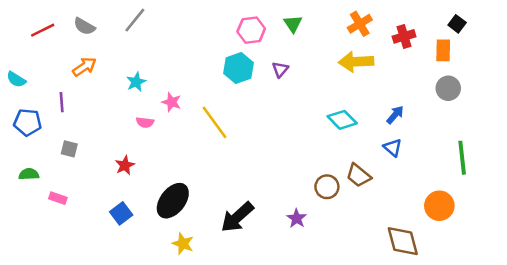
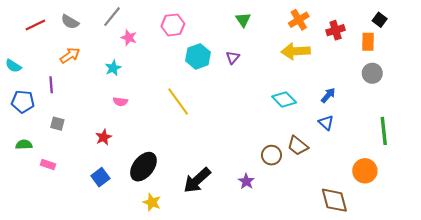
pink hexagon: (251, 30) -> (173, 25), moved
pink star: (172, 102) -> (129, 38), moved

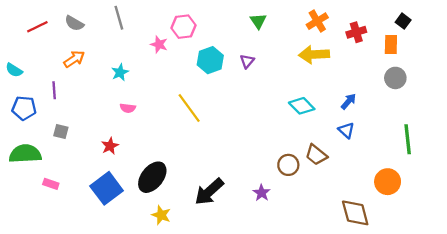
gray line: (112, 17) -> (119, 18), turned -55
pink star: (129, 38) -> (159, 44), moved
green semicircle: (24, 145) -> (25, 154), size x1.8
pink rectangle: (48, 165) -> (51, 184), moved
blue square: (100, 177) -> (107, 188), size x1.6

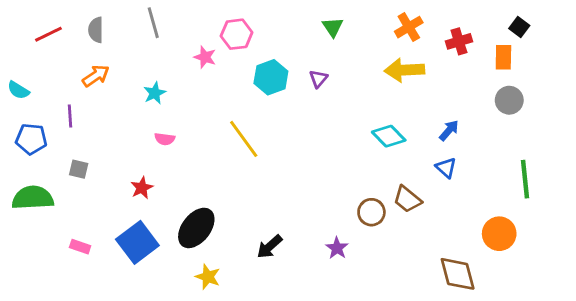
gray semicircle: (74, 23) -> (96, 30), turned 60
pink rectangle: (51, 184) -> (80, 247), moved
black arrow: (209, 192) -> (270, 247), size x0.7

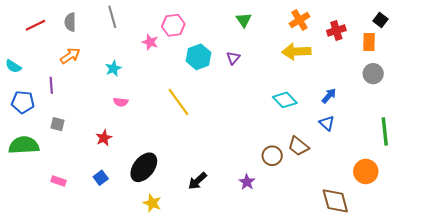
blue square: (137, 242) -> (101, 178), size x0.5

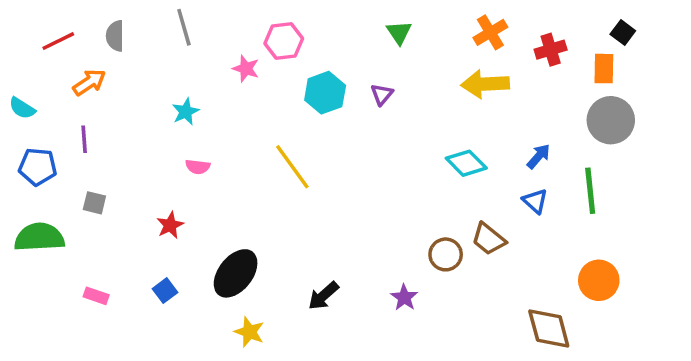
orange arrow: (70, 56) -> (89, 82), moved
gray circle: (373, 74) -> (611, 120), size x1.4
green line: (385, 132) -> (590, 191), moved

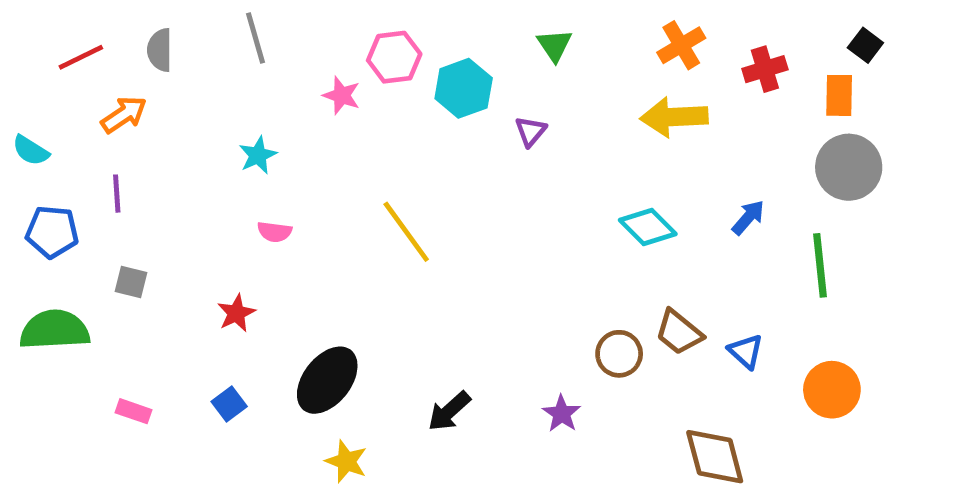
cyan hexagon: (325, 93) -> (464, 88), moved
blue triangle: (535, 201) -> (746, 351), moved
brown diamond: (549, 328) -> (715, 457), moved

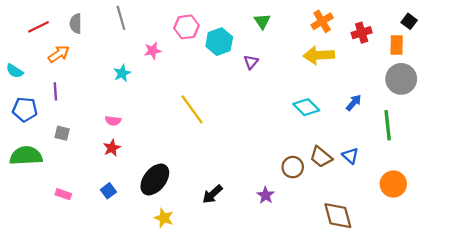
pink star: (342, 95) -> (153, 51), moved, turned -30
pink semicircle: (275, 232) -> (113, 121), moved
blue triangle: (746, 351) -> (350, 156), moved

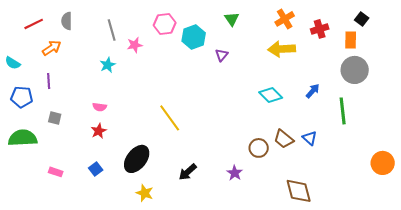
gray line: (121, 18) -> (112, 30), moved
yellow line: (192, 109) -> (170, 118), moved
orange circle: (393, 184) -> (383, 163), moved

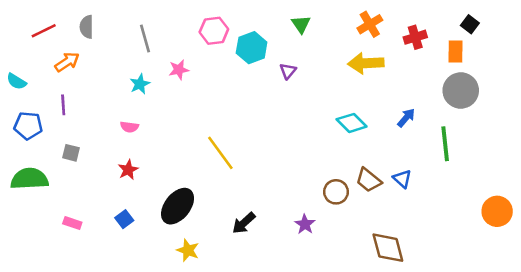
pink star: (135, 45) -> (179, 70), moved
pink semicircle: (100, 107) -> (129, 127), moved

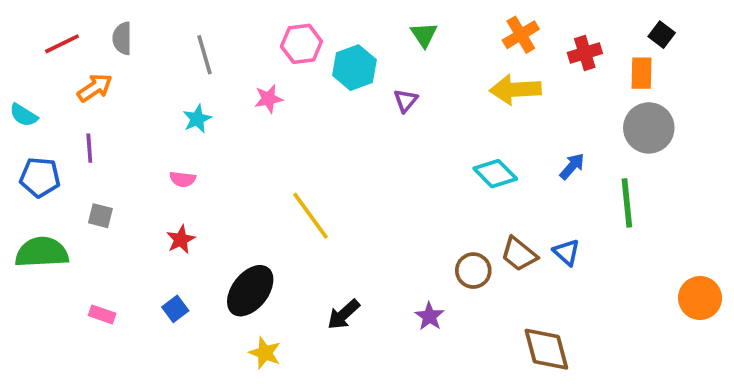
pink star: (179, 70) -> (269, 99), moved

